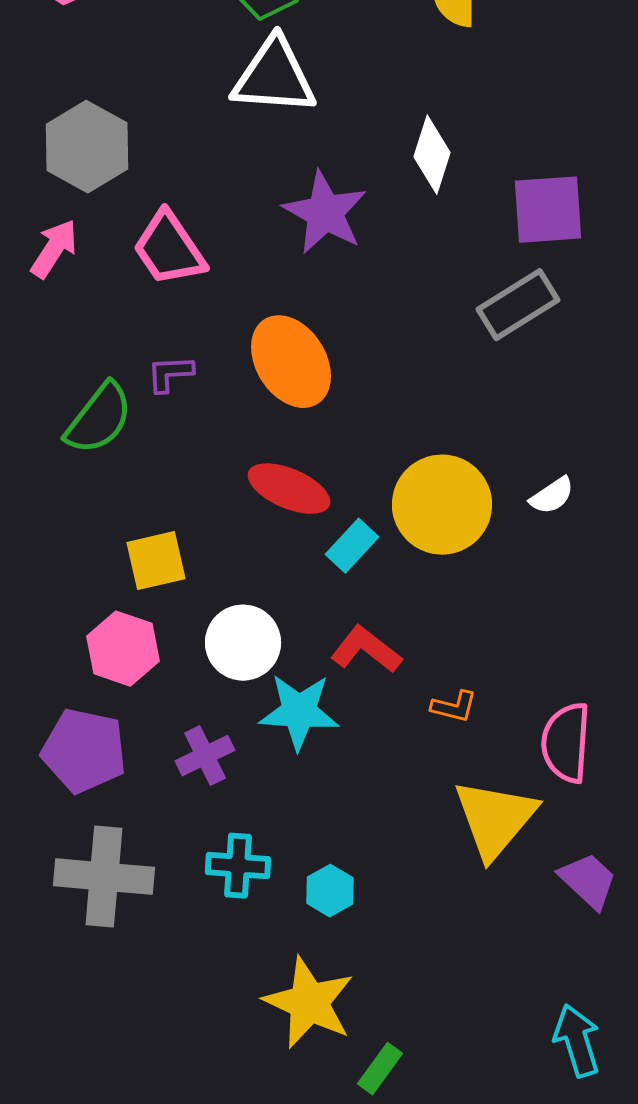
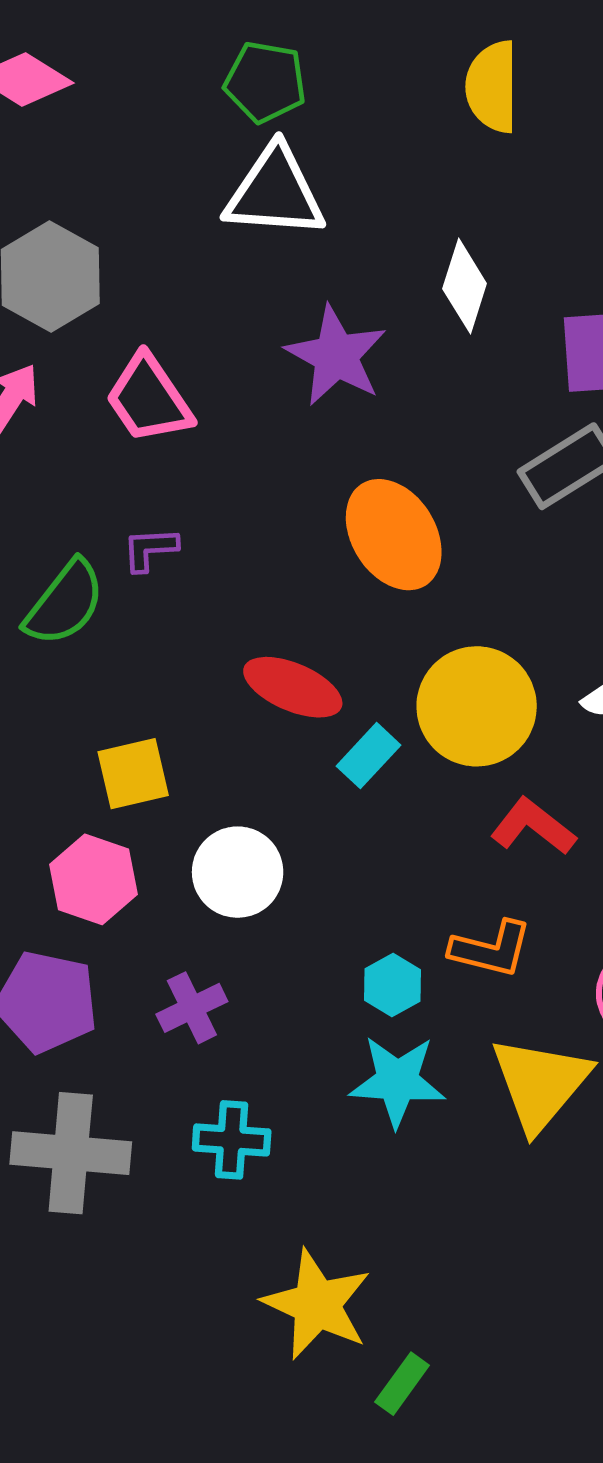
orange ellipse: (291, 362) -> (394, 535), moved
red L-shape: (366, 650) -> (533, 826), moved
orange L-shape: (454, 707) -> (491, 949), size x1.5
cyan star: (299, 712) -> (397, 1081), moved
cyan hexagon: (330, 891) -> (393, 985), moved

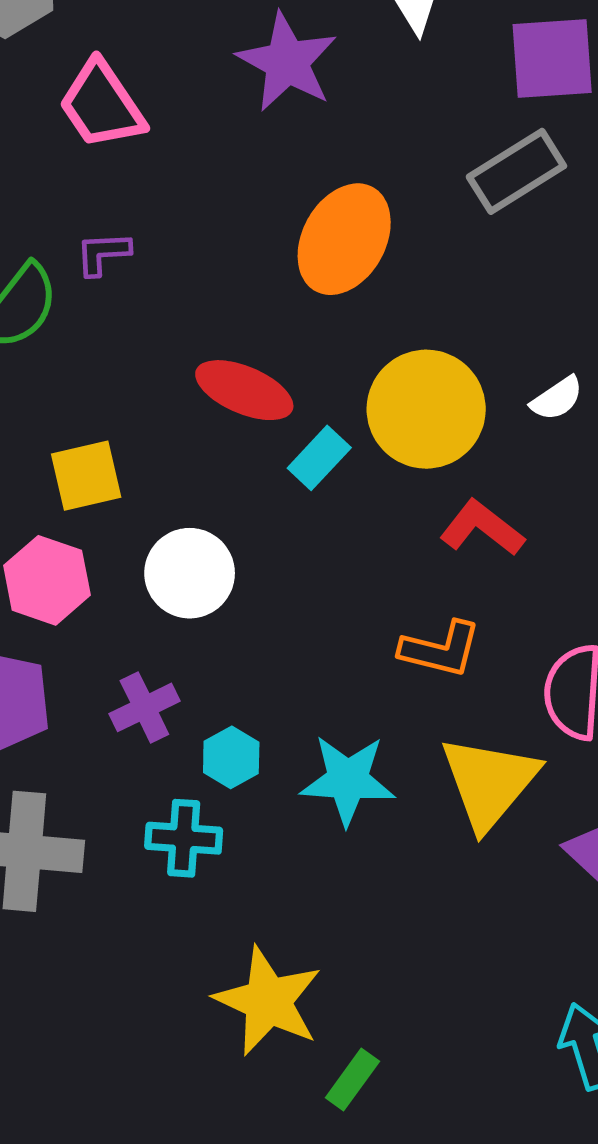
orange ellipse: (394, 535) -> (344, 239), turned 61
cyan hexagon: (393, 985) -> (231, 757), moved

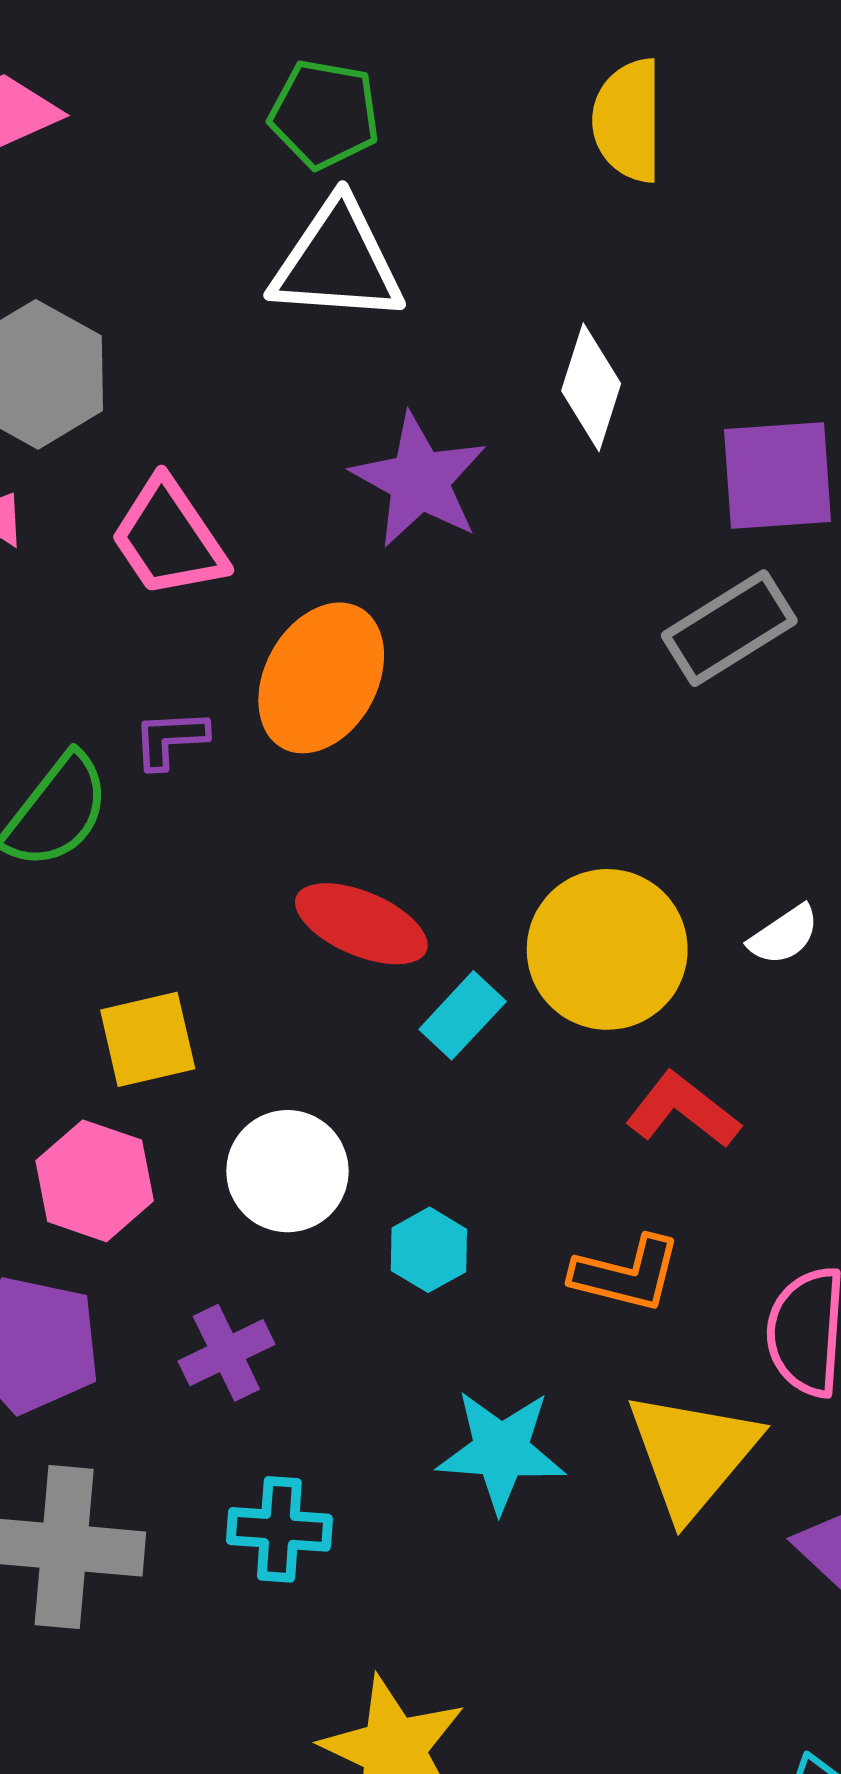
orange ellipse: (344, 239) -> (321, 678), moved
cyan hexagon: (231, 757) -> (429, 1250), moved

